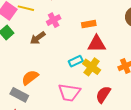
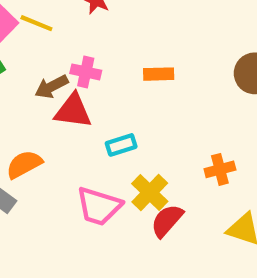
pink cross: (54, 20) -> (86, 72), moved, turned 32
red triangle: (97, 44) -> (73, 111), moved
yellow cross: (92, 67) -> (150, 192), moved

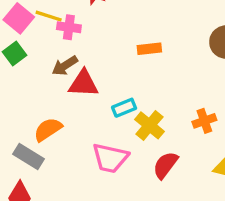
pink cross: (86, 72) -> (69, 27), moved
yellow cross: (150, 192) -> (149, 125), moved

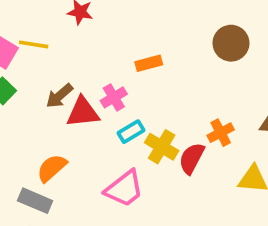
pink cross: (69, 27) -> (114, 97), moved, turned -30
pink trapezoid: (110, 158) -> (124, 189), turned -42
red semicircle: (165, 165) -> (192, 158), moved

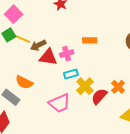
yellow line: (34, 44) -> (23, 39), moved
orange cross: (221, 133) -> (118, 87), turned -32
orange semicircle: (52, 168) -> (24, 82), turned -126

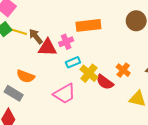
orange rectangle: (90, 40) -> (88, 25), size x1.6
brown arrow: (38, 45) -> (36, 36), turned 84
red semicircle: (99, 96) -> (105, 82), turned -90

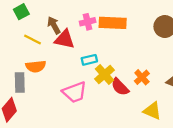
yellow line: (19, 32) -> (32, 40), moved
pink cross: (66, 42) -> (88, 22), moved
orange semicircle: (26, 76) -> (36, 66), turned -36
gray rectangle: (14, 93) -> (20, 83), turned 48

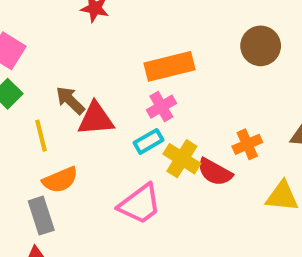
pink cross: (88, 22) -> (161, 107), moved
yellow line: (32, 40) -> (41, 136), turned 66
orange cross: (142, 77) -> (247, 144), turned 35

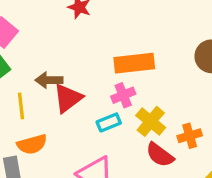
brown arrow: (70, 100) -> (49, 80), turned -52
red triangle: (96, 119) -> (68, 98), turned -40
yellow cross: (182, 159) -> (151, 121), moved

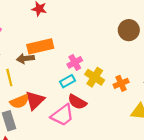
orange rectangle: (134, 63) -> (40, 46), moved
red triangle: (68, 98) -> (35, 100), moved
red semicircle: (160, 155) -> (77, 102), moved

